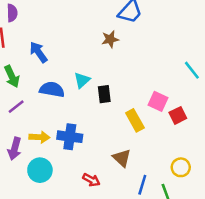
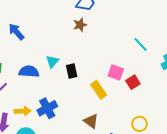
brown star: (110, 39) -> (80, 25), moved
blue arrow: (38, 52) -> (16, 32), moved
blue cross: (70, 137) -> (47, 108), turned -30

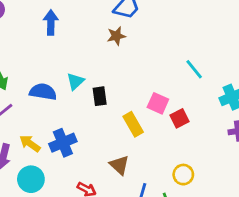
blue arrow: (16, 32) -> (51, 22), moved, turned 36
yellow arrow: (23, 111) -> (30, 143), turned -147

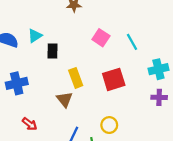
pink square: (158, 103) -> (101, 38), moved
red square: (180, 118) -> (114, 79), size x1.5
brown triangle: (119, 165) -> (65, 99), moved

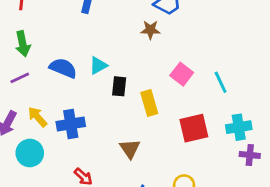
cyan cross: (158, 69) -> (239, 127), moved
yellow rectangle: (76, 78) -> (149, 103), moved

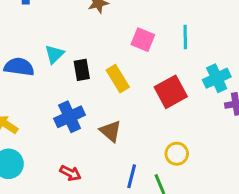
cyan line: (221, 82) -> (185, 37), turned 40
blue cross: (71, 124) -> (70, 117), moved

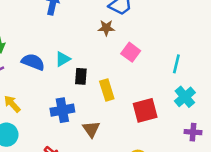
cyan line: (185, 37) -> (176, 64), moved
pink square: (143, 40) -> (131, 52), moved
cyan cross: (217, 78) -> (185, 97), moved, turned -30

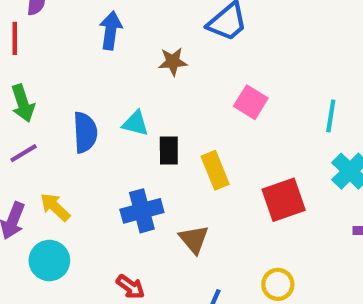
brown star: (106, 28) -> (173, 62), moved
cyan triangle: (63, 59) -> (135, 123), turned 49
blue semicircle: (33, 62) -> (85, 132), turned 70

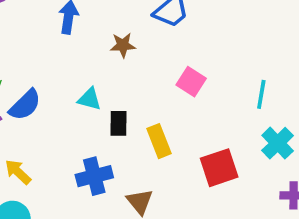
blue semicircle: (85, 132) -> (25, 105), moved, turned 48

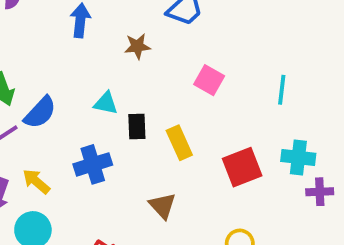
cyan cross: (278, 143) -> (298, 157), moved, turned -36
blue cross: (94, 176) -> (93, 164), moved

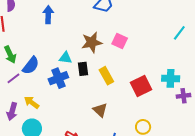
brown star: (137, 46) -> (92, 42), moved, size x1.5
cyan line: (282, 90) -> (179, 33), moved, turned 35
blue cross: (93, 164) -> (58, 78), moved

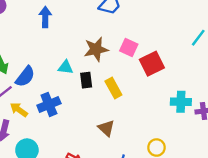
blue cross: (58, 78) -> (49, 104), moved
cyan cross: (171, 78) -> (181, 102), moved
red square: (141, 86) -> (152, 64), moved
yellow arrow: (32, 103) -> (19, 110), moved

